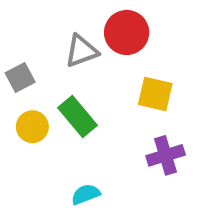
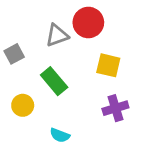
yellow circle: (32, 127) -> (23, 105), moved
cyan semicircle: (86, 194) -> (60, 135), turned -138

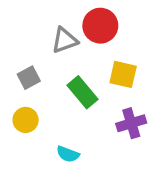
gray square: (14, 54) -> (29, 78), moved
green rectangle: (54, 81) -> (82, 92), moved

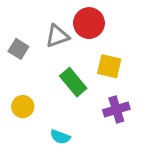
gray square: (29, 78) -> (18, 49), moved, turned -30

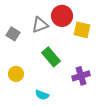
yellow square: (109, 66) -> (82, 30), moved

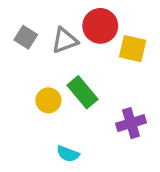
gray square: (13, 34) -> (26, 37), moved
yellow circle: (16, 74) -> (48, 100), moved

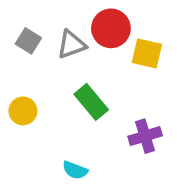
yellow circle: (48, 100) -> (23, 111), moved

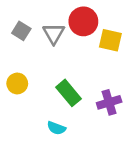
gray triangle: (71, 45) -> (54, 34), turned -40
green rectangle: (91, 102) -> (69, 93), moved

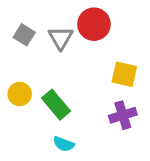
yellow square: (110, 40) -> (124, 74), moved
green rectangle: (69, 93) -> (56, 105), moved

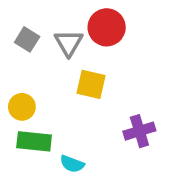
yellow square: (124, 74) -> (91, 84), moved
green rectangle: (56, 105) -> (34, 141), moved, turned -44

